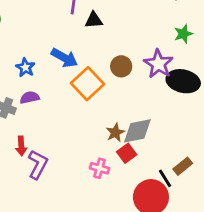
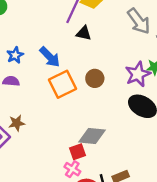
purple star: (158, 64) -> (138, 74), moved
brown star: (115, 133) -> (17, 123), moved
pink cross: (100, 168) -> (72, 169), moved

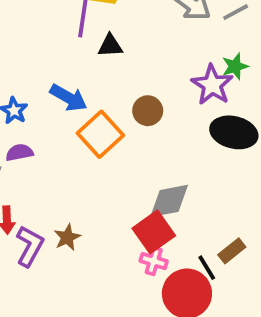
brown star: (17, 123) -> (67, 237), moved
red square: (77, 152) -> (154, 232), size x1.5

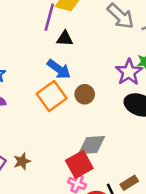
blue arrow: (68, 98) -> (59, 69), moved
brown circle: (148, 111) -> (85, 94), moved

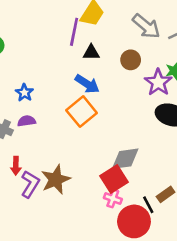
brown circle: (85, 94) -> (131, 60), moved
brown star: (22, 161) -> (56, 180), size x1.6

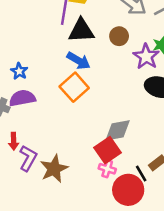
black triangle: (91, 53) -> (81, 31), size x1.6
purple semicircle: (27, 121) -> (22, 98), size x1.5
brown star: (56, 180) -> (54, 169), moved

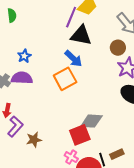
brown circle: (119, 36) -> (118, 48), moved
brown star: (54, 169) -> (34, 140), size x0.7
pink cross: (107, 169) -> (71, 157), moved

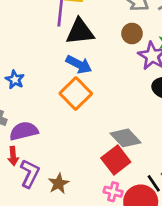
purple semicircle: (22, 78) -> (24, 131), moved
gray diamond: (91, 121) -> (126, 138), turned 60

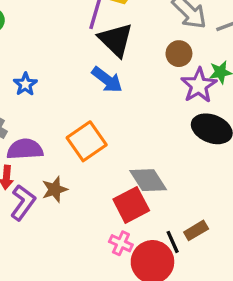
black triangle: (80, 32) -> (116, 40), turned 40
orange square: (76, 94) -> (87, 141), moved
brown star: (59, 183) -> (55, 189), moved

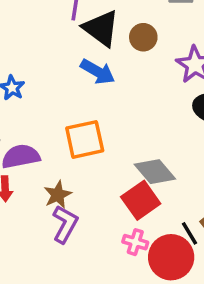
brown circle: (179, 54) -> (143, 37), moved
orange square: (87, 141) -> (85, 139), turned 30
purple L-shape: (23, 203) -> (65, 224), moved

